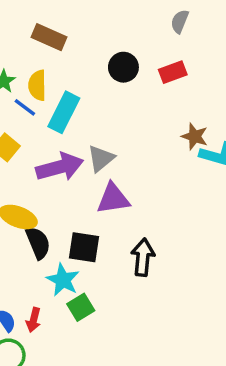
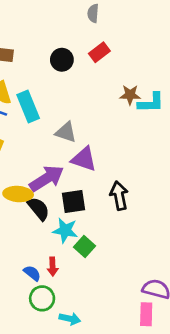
cyan rectangle: (64, 112) -> (28, 107), turned -32
gray triangle: (101, 158) -> (66, 132), turned -45
purple arrow: (60, 167) -> (47, 178), moved
purple triangle: (113, 199) -> (84, 159), turned 44

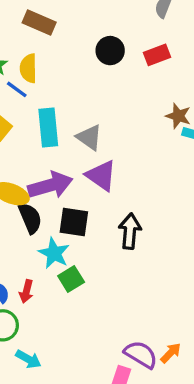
cyan rectangle: (28, 107) -> (48, 127), moved

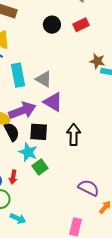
purple semicircle: (141, 355) -> (89, 188), moved

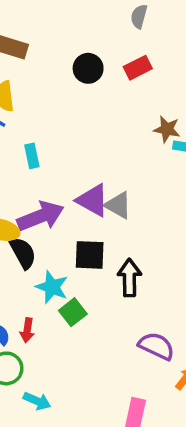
cyan rectangle: (18, 75) -> (32, 156), size x0.6
gray triangle: (44, 79) -> (118, 205), moved
black square: (39, 132) -> (90, 255), moved
black arrow: (74, 135) -> (129, 278), moved

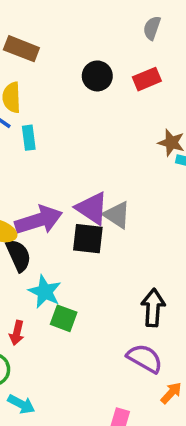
cyan rectangle: (32, 156) -> (29, 138), moved
black square: (90, 255) -> (88, 239), moved
black arrow: (129, 278) -> (153, 308), moved
green square: (73, 312) -> (64, 318), turned -36

